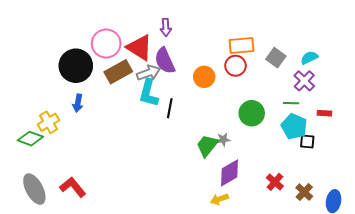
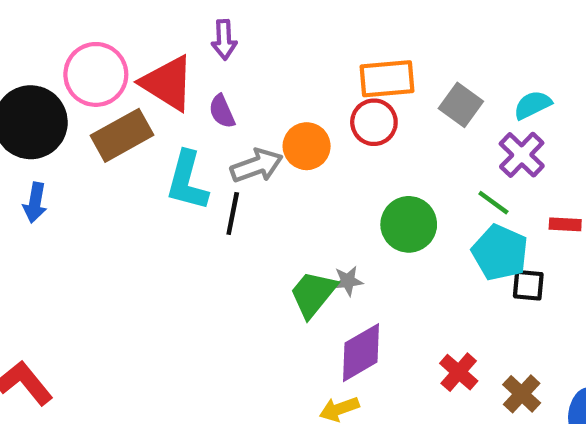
purple semicircle: (165, 61) -> (222, 111), size x0.6
gray arrow: (149, 73) -> (257, 166), moved
green line: (291, 103) -> (493, 203), turned 35

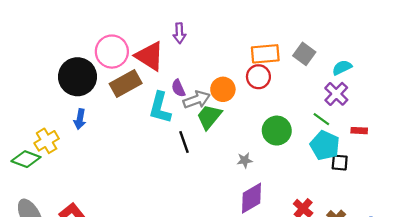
gray square: (461, 105) -> (304, 54), moved
purple semicircle: (222, 111) -> (178, 88), moved
black line: (233, 213) -> (184, 142), moved, turned -30
green trapezoid: (313, 294) -> (209, 117), moved

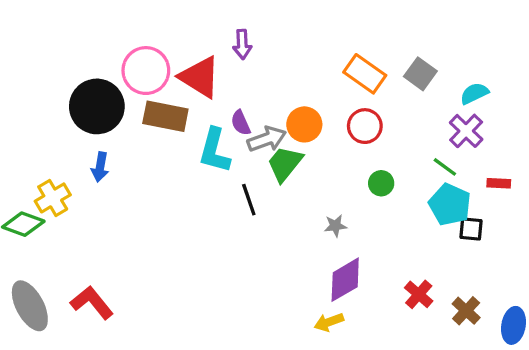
orange rectangle: (265, 54) -> (365, 74), turned 40
red circle: (258, 77) -> (365, 126), moved
brown rectangle: (126, 84) -> (165, 116), turned 40
green circle: (277, 131) -> (381, 183), size x0.6

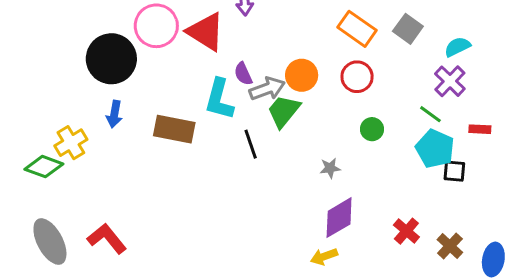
brown rectangle: (165, 116) -> (174, 129), moved

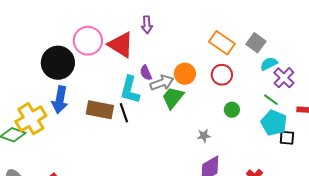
cyan semicircle: (457, 47) -> (269, 64), moved
blue arrow: (114, 114) -> (60, 100), size x1.5
yellow cross: (71, 143) -> (31, 119), size x1.4
black line: (251, 144) -> (124, 113), moved

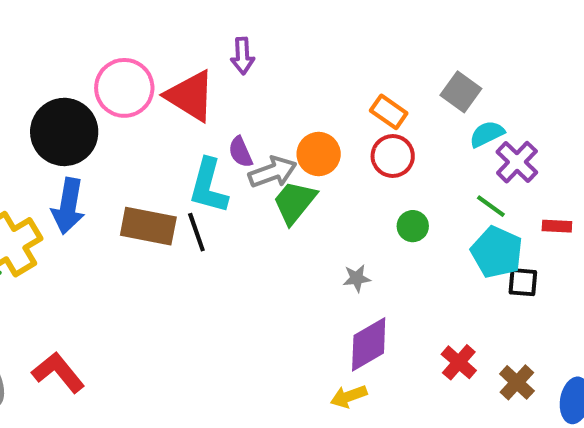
orange rectangle: (222, 43) -> (389, 112), moved, size x0.7

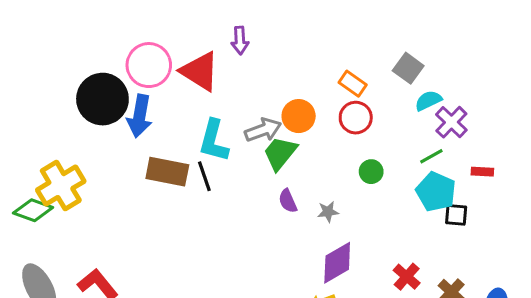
purple semicircle: (240, 152) -> (288, 201), moved
blue arrow: (68, 206) -> (140, 116), moved
green line: (491, 206) -> (431, 156), turned -65

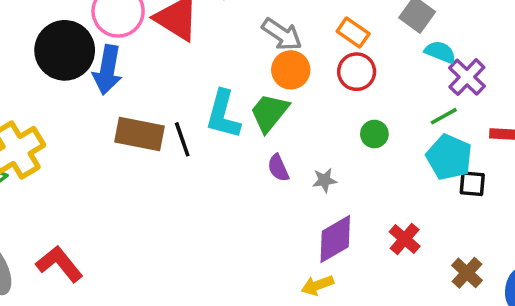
cyan semicircle: (428, 101) -> (440, 52), turned 48
gray arrow: (263, 130) -> (282, 34), moved, turned 54
cyan L-shape: (214, 141) -> (223, 114), moved
red cross: (407, 277) -> (405, 239), moved

